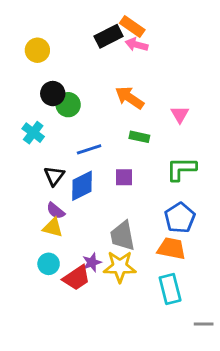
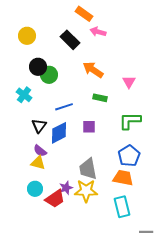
orange rectangle: (132, 26) -> (84, 14), moved
black rectangle: (109, 36) -> (70, 40), moved, turned 72

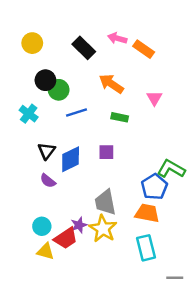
orange rectangle: (84, 14) -> (144, 49), moved
blue line: (64, 107) -> (77, 113), moved
green L-shape: (130, 121) -> (171, 169), moved, turned 30
yellow triangle: (38, 163) -> (45, 251), moved
yellow star: (86, 191) -> (103, 229), turned 30

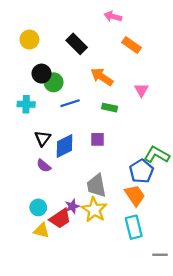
pink arrow: (117, 38) -> (113, 16), moved
cyan cross: (29, 114) -> (26, 104), turned -35
orange trapezoid: (147, 213) -> (135, 195), turned 45

